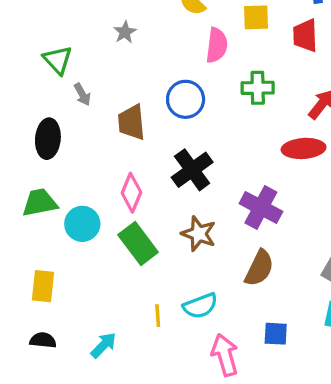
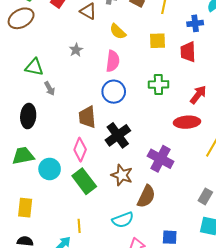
pink semicircle: (217, 45) -> (113, 61), moved
green triangle: (58, 60) -> (34, 67), turned -36
brown trapezoid: (131, 122) -> (87, 117), moved
brown semicircle: (259, 268) -> (146, 196), moved
yellow line: (158, 316) -> (79, 226), moved

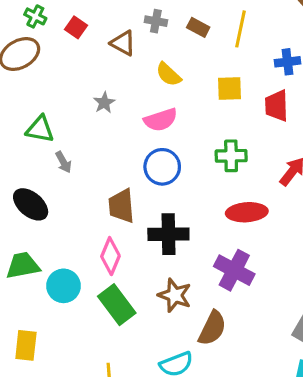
pink semicircle: (113, 61) -> (161, 120), turned 65
black ellipse: (28, 116) -> (31, 204), turned -55
red ellipse: (187, 122) -> (247, 212), moved
black cross: (118, 135) -> (168, 234), turned 35

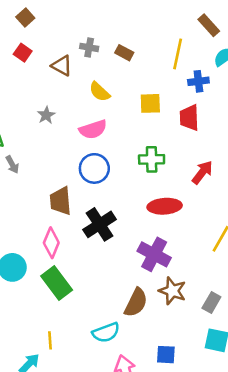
yellow line: (241, 29) -> (178, 54), moved
black cross: (168, 234) -> (100, 224), turned -32
brown star: (175, 295) -> (172, 291), moved

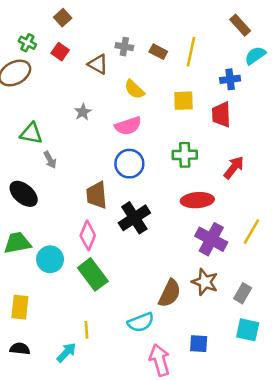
yellow line: (178, 54) -> (191, 52), moved
purple cross: (154, 254) -> (211, 239), moved

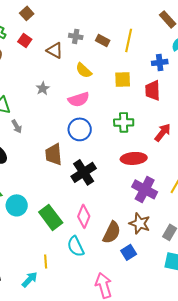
pink diamond: (88, 235) -> (84, 216), moved
cyan semicircle: (141, 322) -> (76, 246), moved, turned 85
blue square: (199, 344) -> (129, 252), moved, turned -35

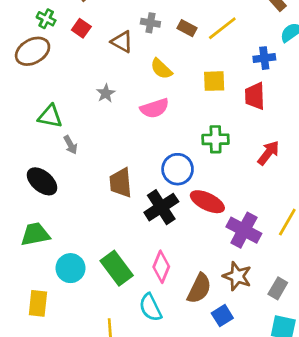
yellow line: (129, 40) -> (222, 28), turned 40
blue circle: (80, 129) -> (178, 169), moved
red ellipse: (134, 158) -> (207, 202), moved, turned 30
cyan circle: (17, 205) -> (70, 268), moved

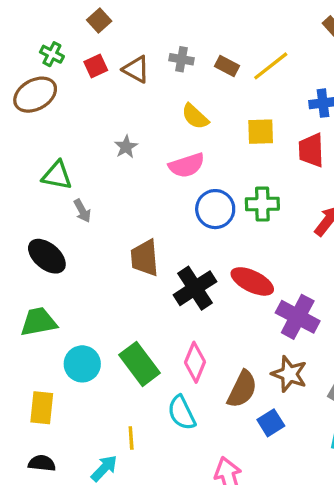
red square: (81, 28) -> (96, 66), turned 30
brown triangle: (122, 42) -> (136, 69), moved
blue circle: (178, 169) -> (215, 209), moved

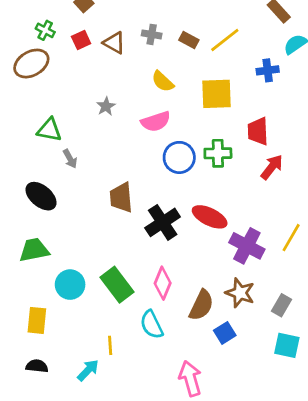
yellow square: (261, 132) -> (217, 94), size x1.4
red trapezoid: (311, 150) -> (258, 131), moved

